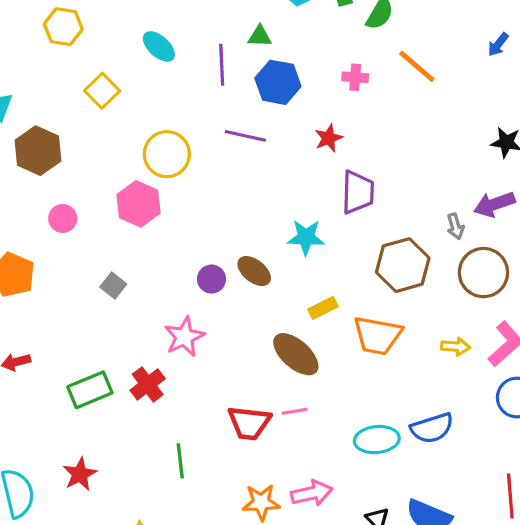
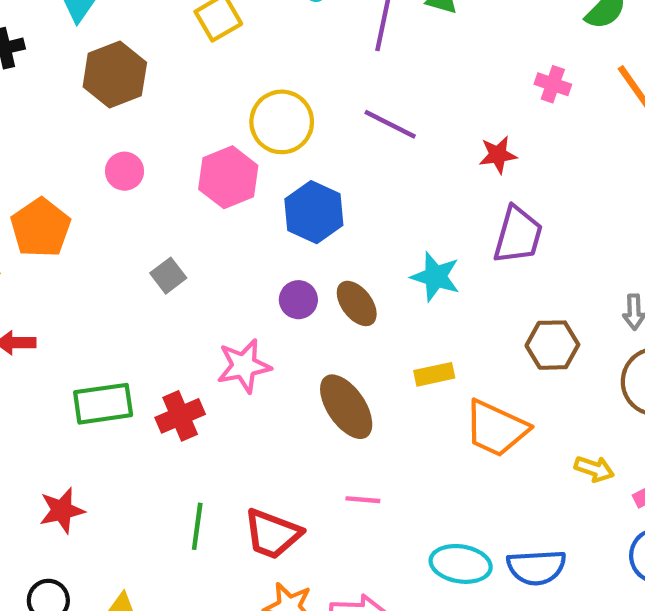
blue hexagon: (278, 82) -> (314, 212), moved
brown hexagon: (403, 265) -> (552, 345), size x0.7
brown ellipse: (296, 354) -> (346, 407), moved
red trapezoid: (249, 423) -> (272, 534), moved

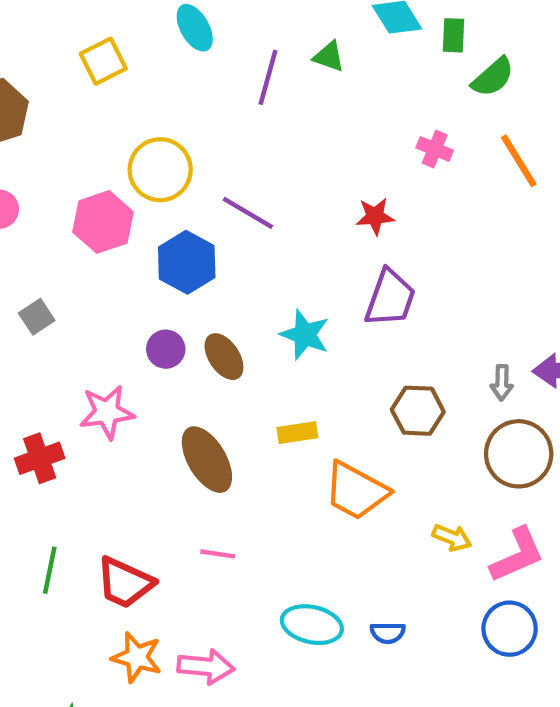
purple line: (390, 124) -> (248, 213), moved
blue semicircle: (536, 567) -> (388, 633), size x0.6

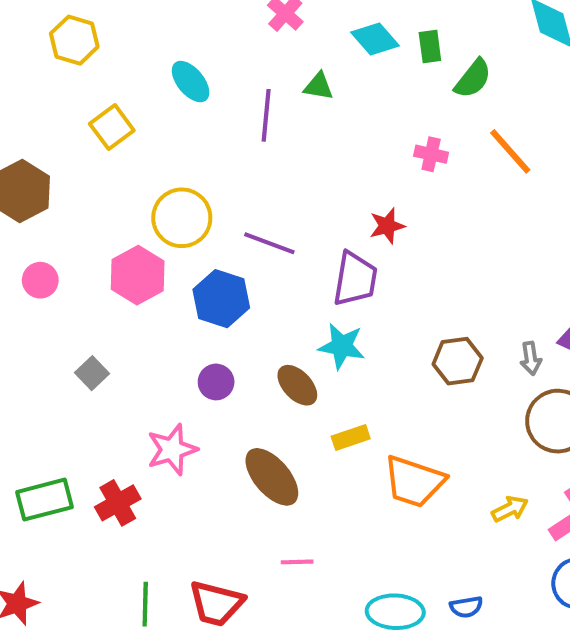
purple trapezoid: (390, 298) -> (355, 279), moved
brown ellipse: (224, 357) -> (297, 385), moved
brown hexagon: (418, 411) -> (458, 361), moved
yellow arrow: (452, 538) -> (510, 509), turned -39

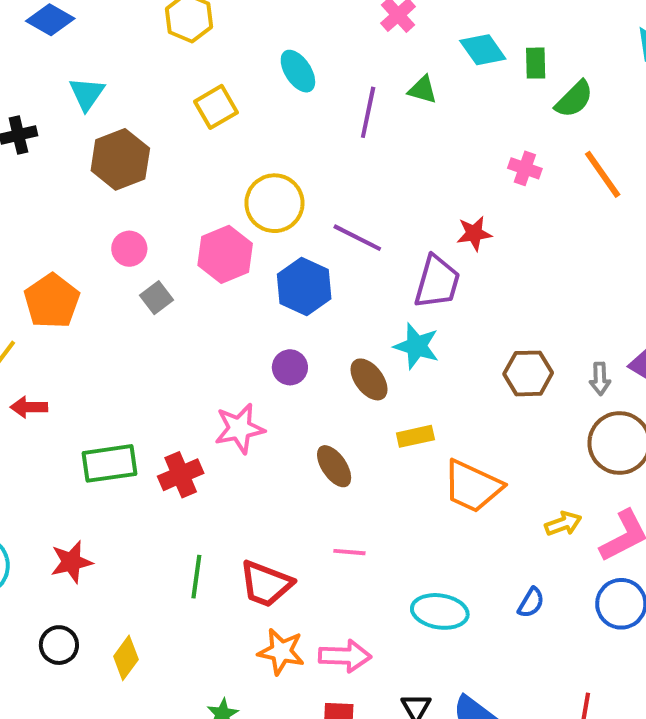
gray square: (92, 373) -> (156, 298), moved
brown ellipse: (272, 477) -> (334, 466), size x0.7
blue semicircle: (466, 607) -> (531, 603), moved, turned -56

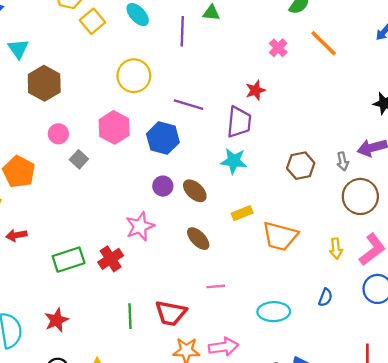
yellow square: (216, 107) -> (92, 21), moved
pink cross: (525, 168) -> (278, 48), turned 36
yellow circle: (274, 203) -> (134, 76), moved
brown ellipse: (369, 379) -> (195, 191), moved
yellow arrow: (563, 524) -> (336, 249), turned 114

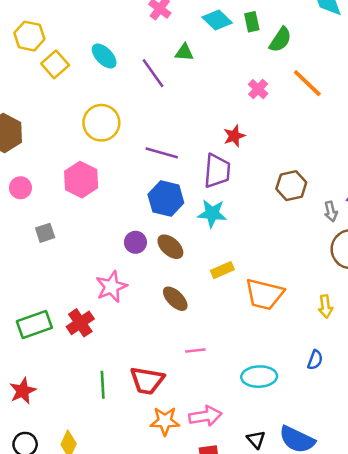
purple line: (182, 31) -> (153, 73), turned -36
blue hexagon: (163, 138) -> (166, 199), moved
gray square: (79, 159) -> (45, 233), moved, turned 30
brown hexagon: (301, 166) -> (291, 186), moved

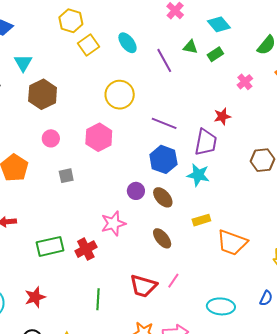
green rectangle: (252, 22) -> (215, 54), moved, turned 63
pink line: (195, 351) -> (173, 281), turned -56
red trapezoid: (147, 381) -> (143, 286), moved

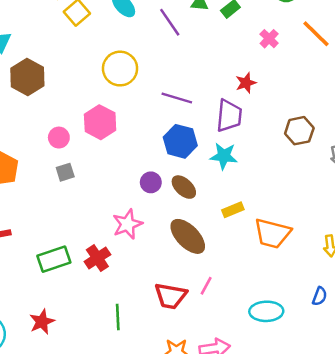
pink circle: (51, 138) -> (59, 138), moved
brown ellipse: (162, 238) -> (188, 236), size x1.5

